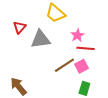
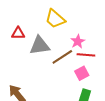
red triangle: (19, 27) -> (18, 33), turned 48
brown line: (64, 65) -> (62, 57), moved

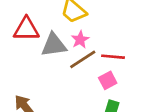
red triangle: (18, 33) -> (26, 29), size x1.5
pink star: (78, 41) -> (80, 40), moved

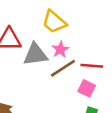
pink square: (108, 80) -> (87, 88), turned -36

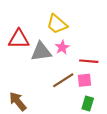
brown line: (63, 68) -> (63, 80), moved
pink square: (87, 88) -> (84, 80), turned -32

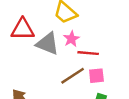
gray triangle: (41, 52) -> (48, 44), turned 30
red line: (89, 61) -> (88, 53), moved

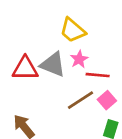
red triangle: (23, 29) -> (25, 68), moved
pink square: (96, 76) -> (107, 100), turned -35

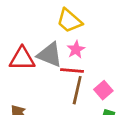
red line: (98, 75) -> (72, 70), moved
brown line: (80, 100) -> (77, 90), turned -44

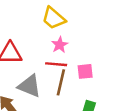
gray triangle: (50, 55) -> (29, 86), moved
pink square: (103, 90) -> (85, 71), moved, turned 35

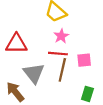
gray triangle: (29, 86) -> (34, 73), turned 30

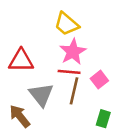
pink star: (61, 36) -> (73, 52), size x1.5
pink square: (84, 60) -> (99, 80), turned -32

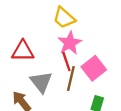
red line: (69, 72) -> (66, 61), turned 66
pink square: (99, 80) -> (94, 68), size x1.5

